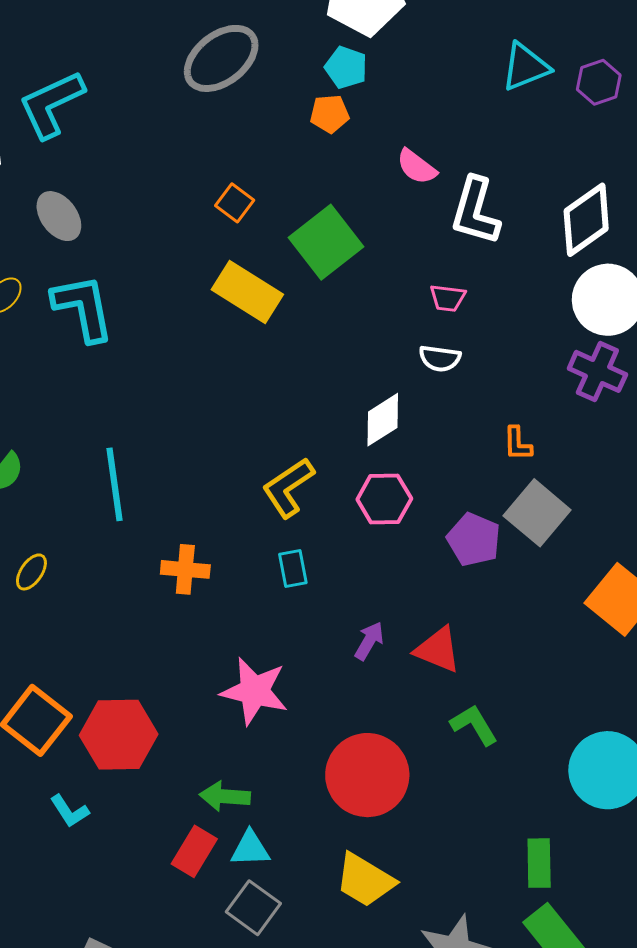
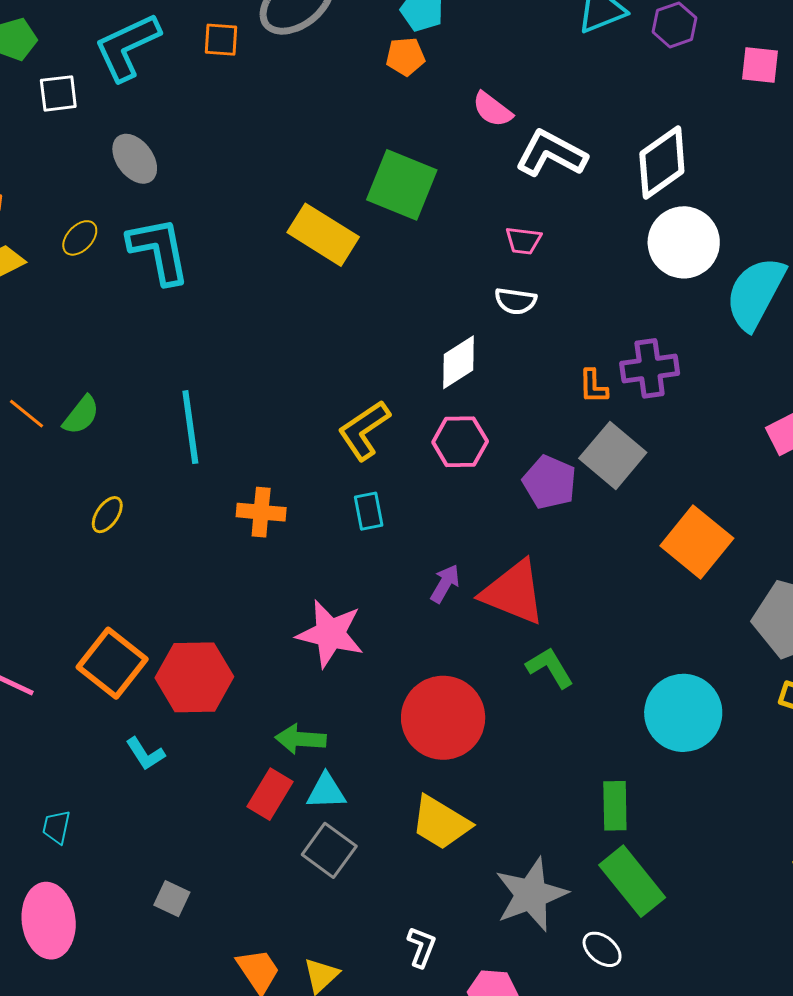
orange square: (235, 203) -> (221, 40), moved, turned -33
white L-shape: (475, 211) -> (551, 154), turned 102
green square: (326, 242) -> (402, 185), turned -30
purple cross: (597, 371) -> (650, 368), moved, turned -32
red triangle: (438, 650) -> (514, 592), size x1.4

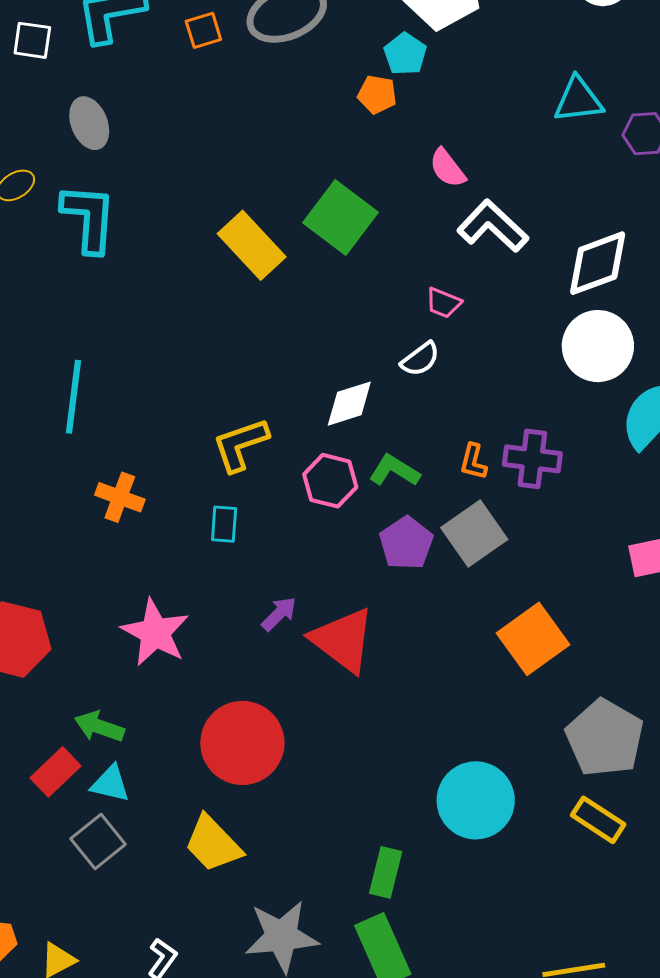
orange square: (221, 40) -> (203, 30), turned -36
white semicircle: (516, 301) -> (420, 359), turned -60
green L-shape: (550, 668) -> (394, 471), moved, turned -42

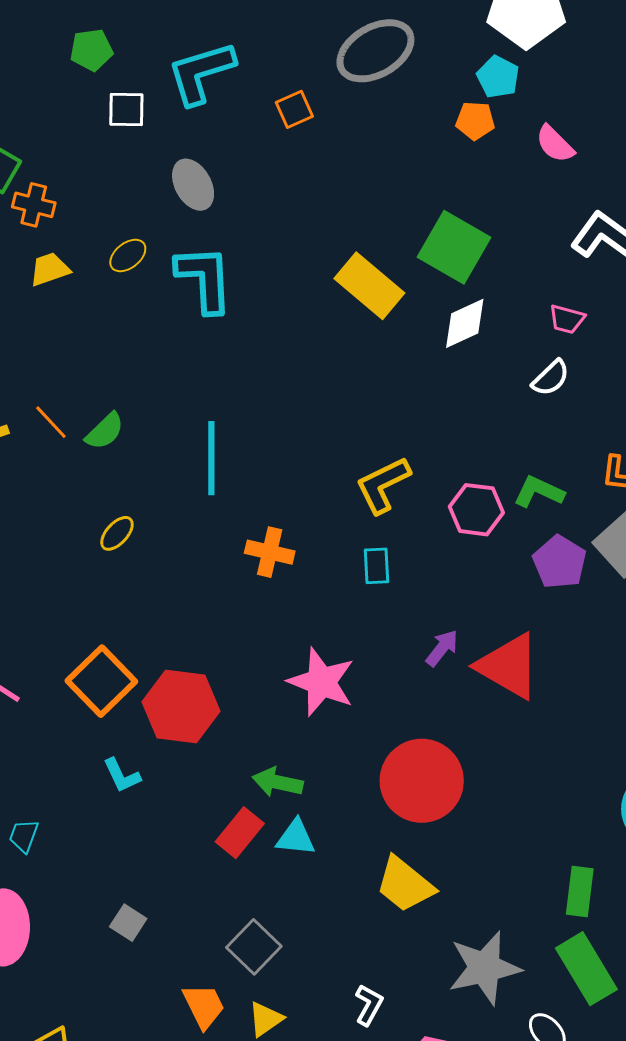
orange square: (203, 30) -> (294, 109), moved
pink semicircle: (447, 168) -> (555, 144), moved
white diamond: (349, 404) -> (465, 323), moved
gray square: (98, 842) -> (254, 947), moved

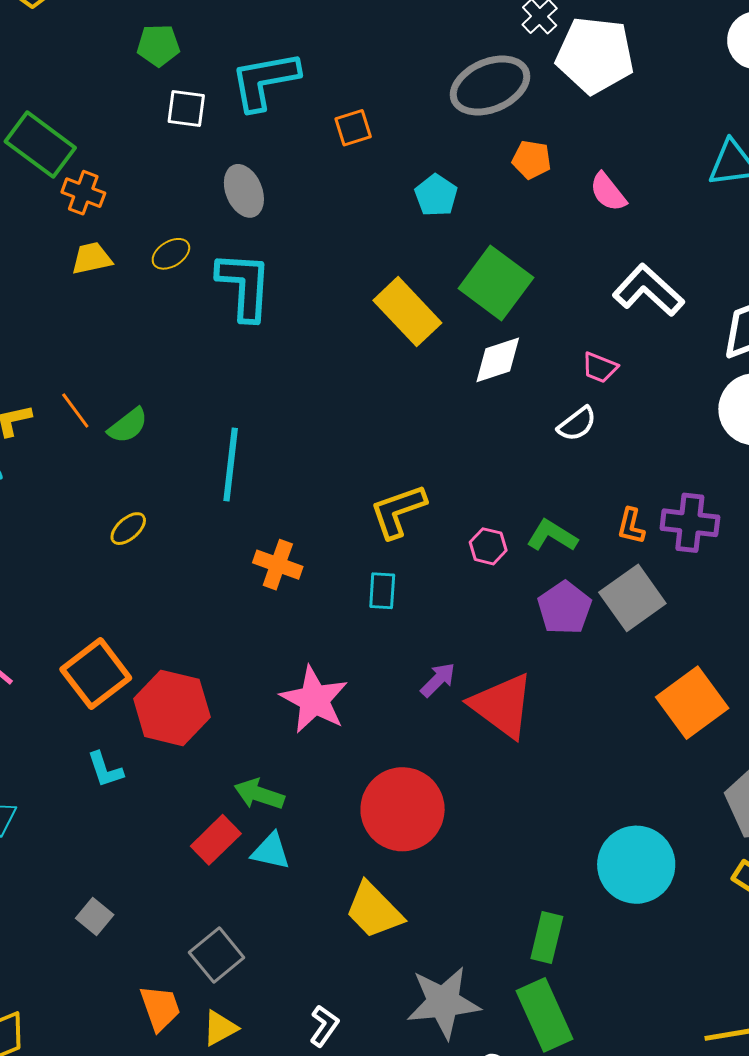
gray ellipse: (375, 51) -> (490, 85), moved
cyan pentagon: (498, 77) -> (436, 195), moved
pink hexagon: (476, 510) -> (488, 546), size x0.7

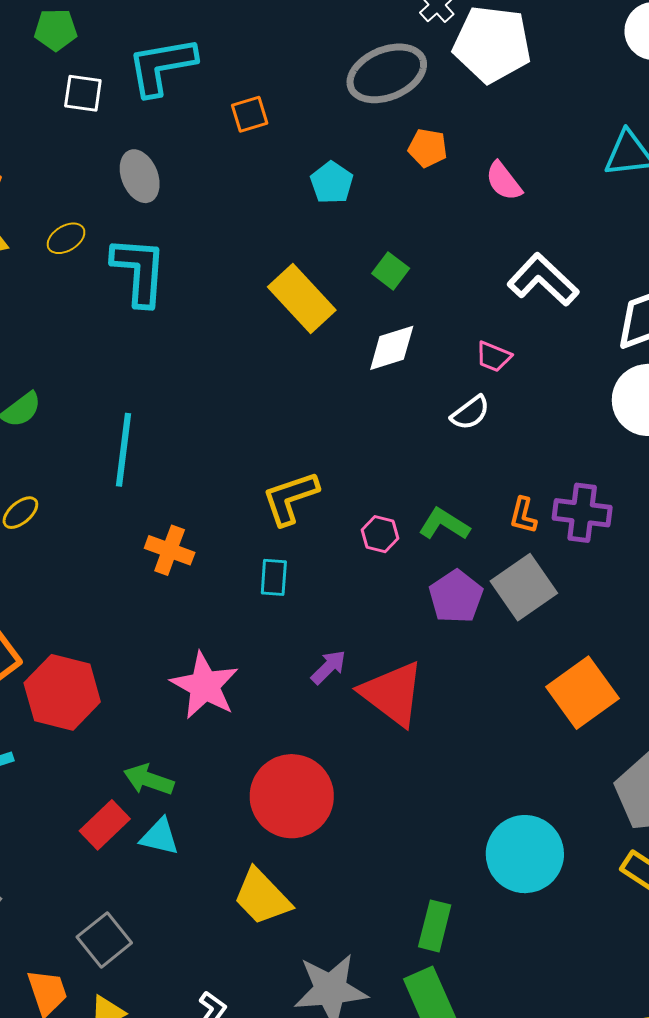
green square: (496, 283) -> (391, 271), size x0.5

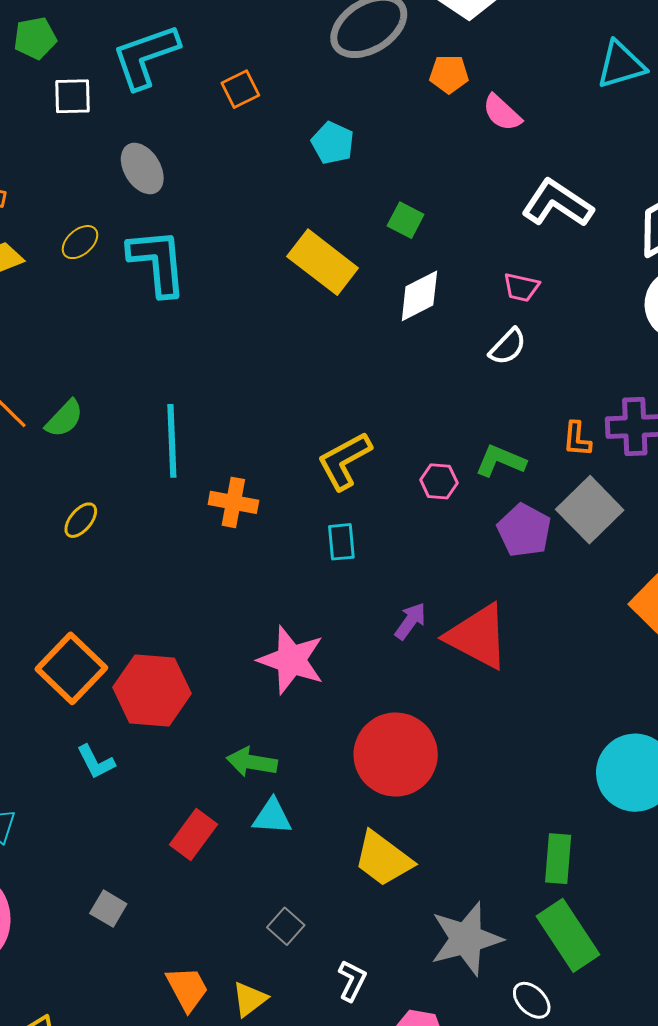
orange pentagon: (428, 148) -> (449, 74), moved
orange cross: (170, 550) -> (233, 502), moved
red rectangle: (105, 825) -> (194, 834), moved
gray square: (104, 940) -> (286, 926), moved, size x0.7

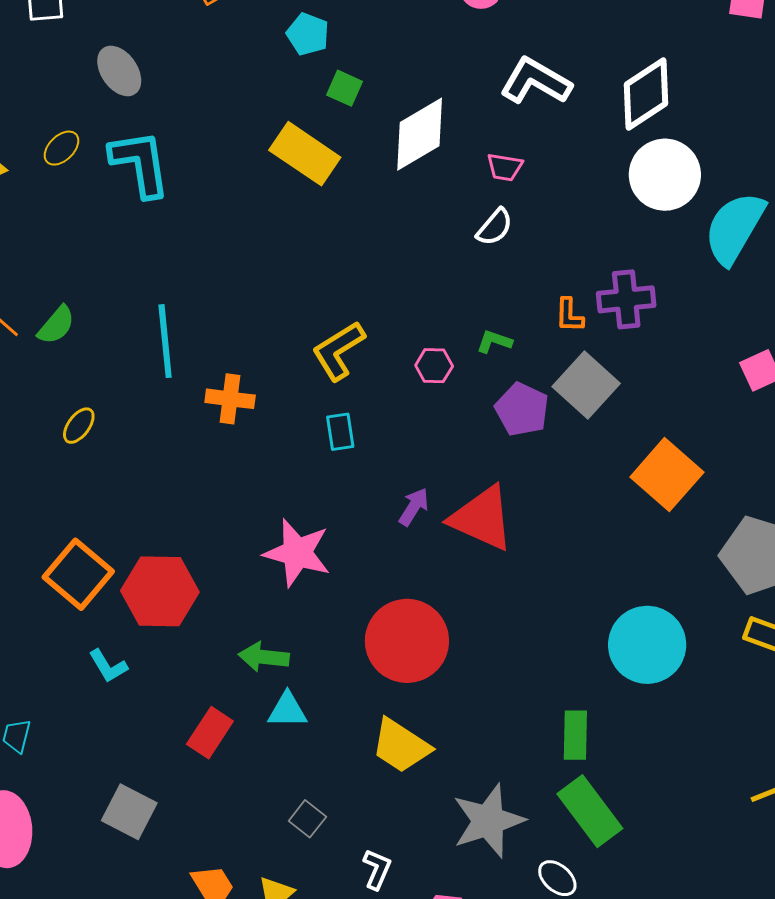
green square: (406, 220) -> (344, 88), moved
white diamond: (419, 296) -> (420, 134), moved, size x1.4
green L-shape: (500, 461) -> (494, 342), size x0.7
gray square: (108, 909) -> (129, 812), size x1.5

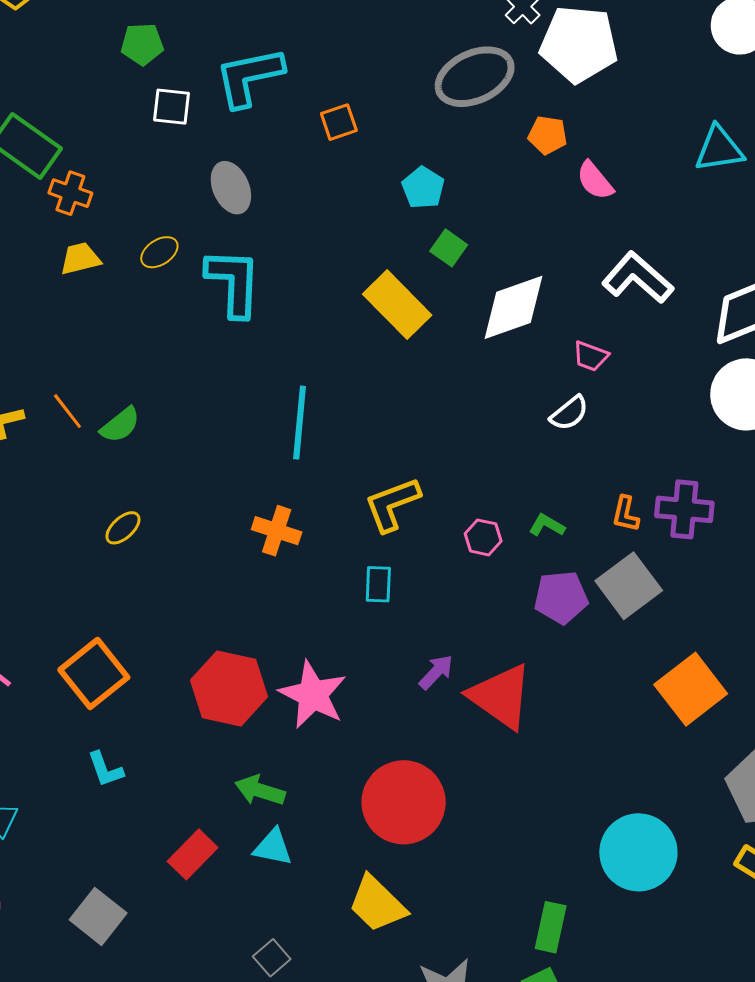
cyan line: (165, 341) -> (300, 423), moved
purple pentagon: (522, 409) -> (561, 597), turned 30
red hexagon: (160, 591) -> (229, 688), moved

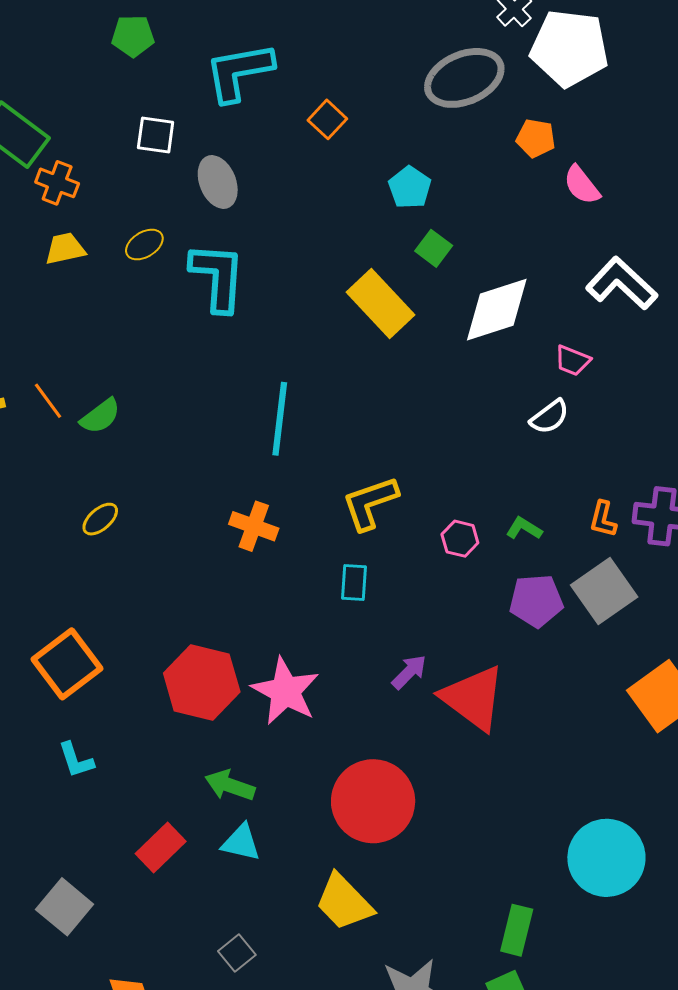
white square: (171, 107) -> (156, 135), moved
orange square: (339, 122) -> (327, 119), turned -30

